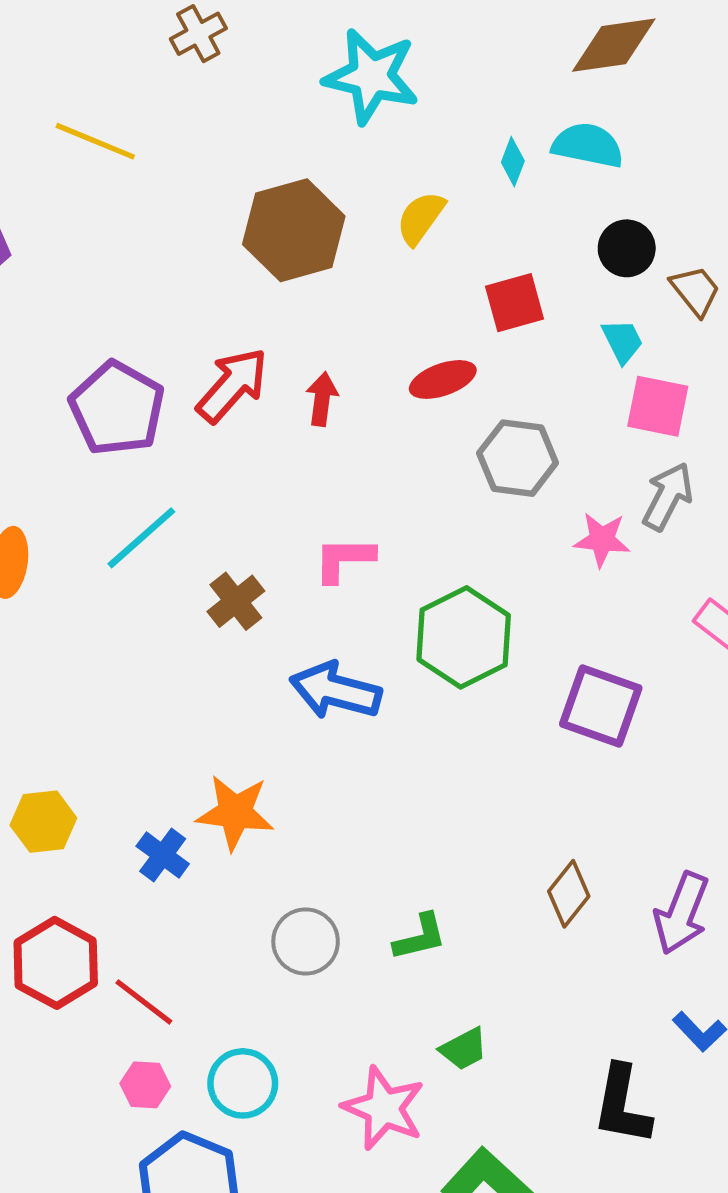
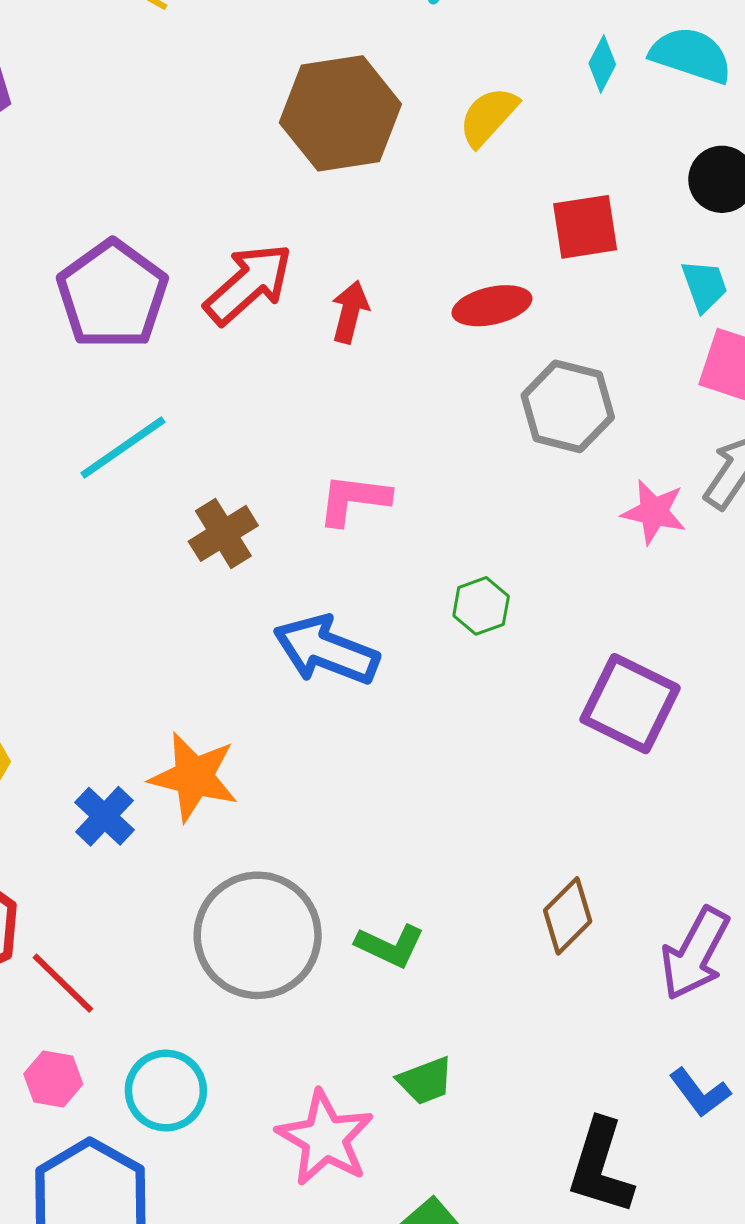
green hexagon: (464, 637) -> (481, 606), size x0.5
green L-shape: (420, 937) -> (390, 946), turned 32
gray circle: (306, 941) -> (258, 935), size x1.6

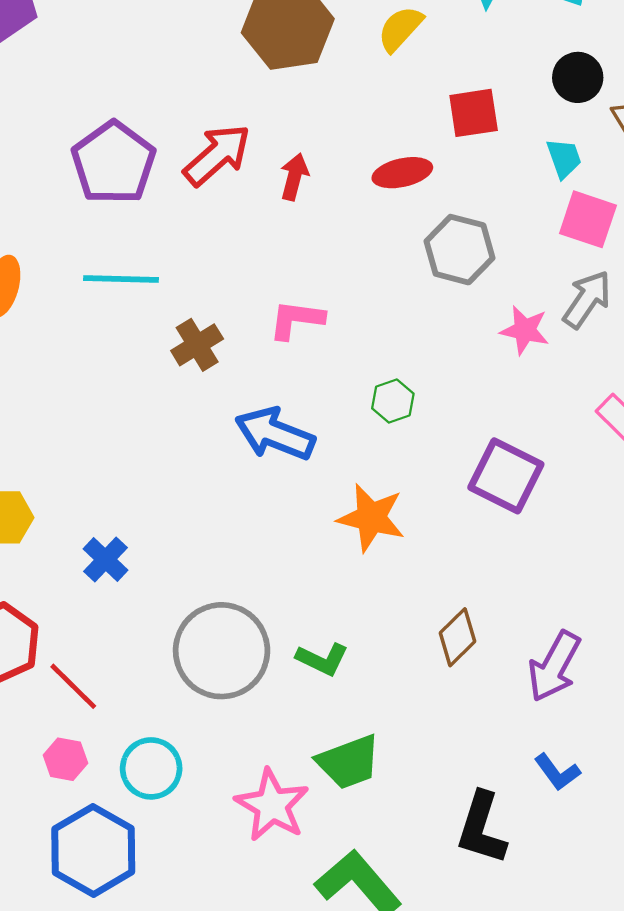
cyan line: (123, 447) -> (121, 279), turned 36
orange star: (194, 777) -> (371, 518), moved
green trapezoid: (425, 1081) -> (349, 762), size x1.5

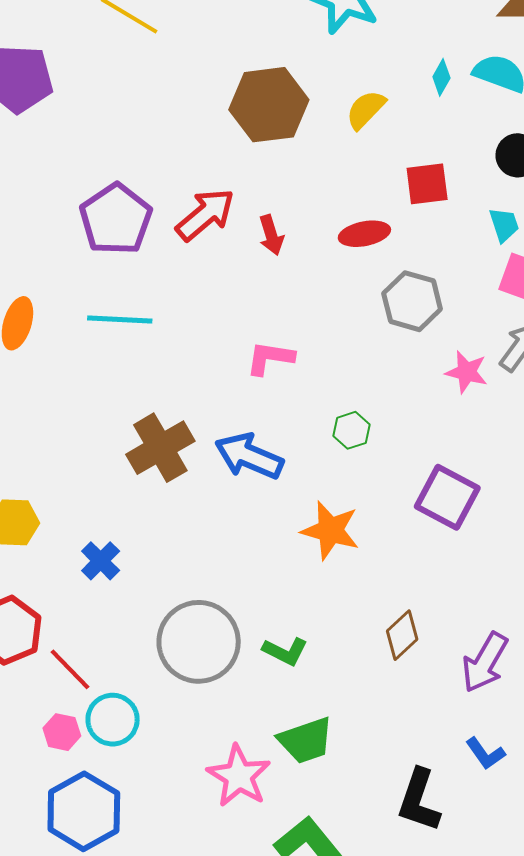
red arrow: (294, 177) -> (271, 235), turned 147
brown cross: (197, 345) -> (160, 448), moved, size x1.5
cyan circle: (151, 768) -> (113, 720), moved

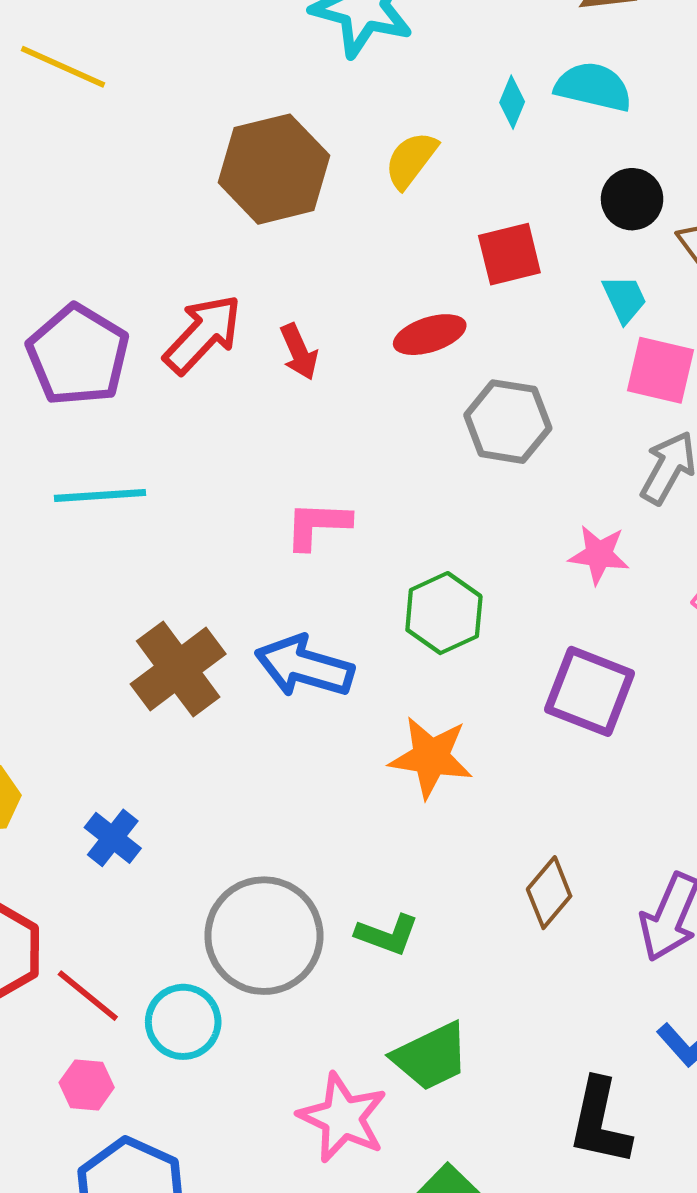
pink star: (467, 372) -> (599, 555), moved
green hexagon: (351, 430) -> (444, 613), size x1.5
cyan circle: (113, 720) -> (183, 1022), moved

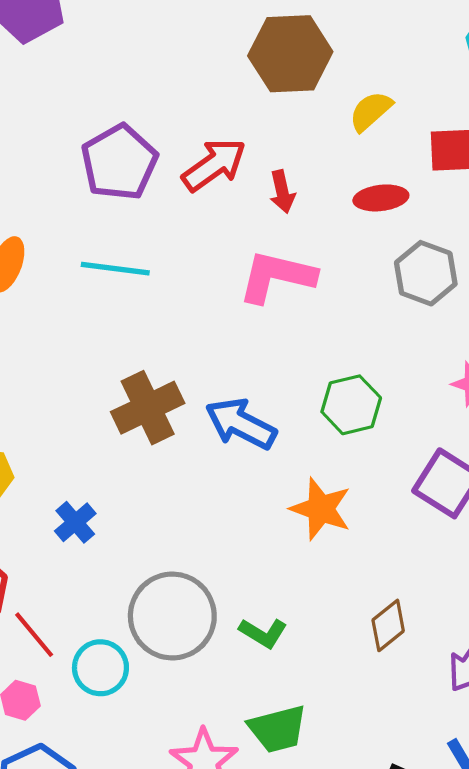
yellow semicircle: (411, 160) -> (371, 111), moved
pink L-shape: (318, 525) -> (277, 277), moved, size x1.5

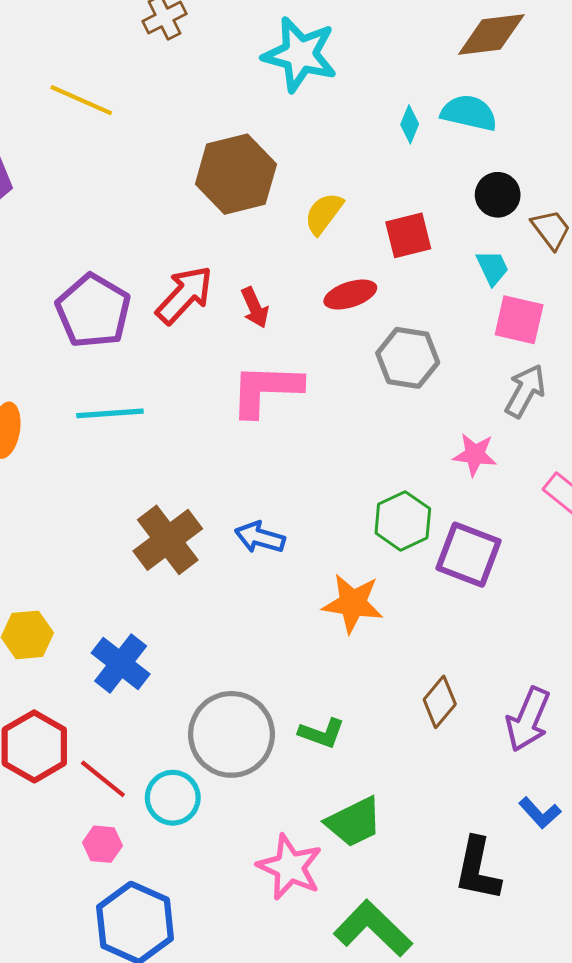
green hexagon: (351, 405) -> (403, 521), moved
blue arrow: (241, 424) -> (260, 537), size x0.7
blue cross: (75, 522) -> (121, 664), size x1.4

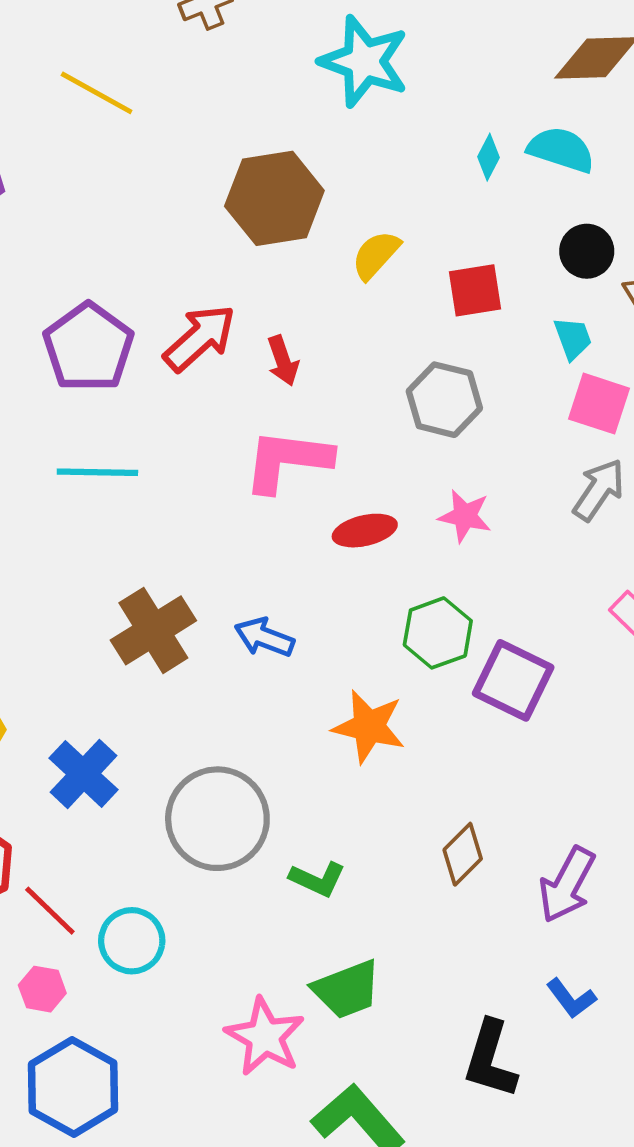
red ellipse: (350, 295) -> (365, 531), moved
gray hexagon: (408, 358) -> (444, 400), moved
pink star: (475, 455) -> (465, 516), moved
gray circle: (231, 734) -> (217, 819), moved

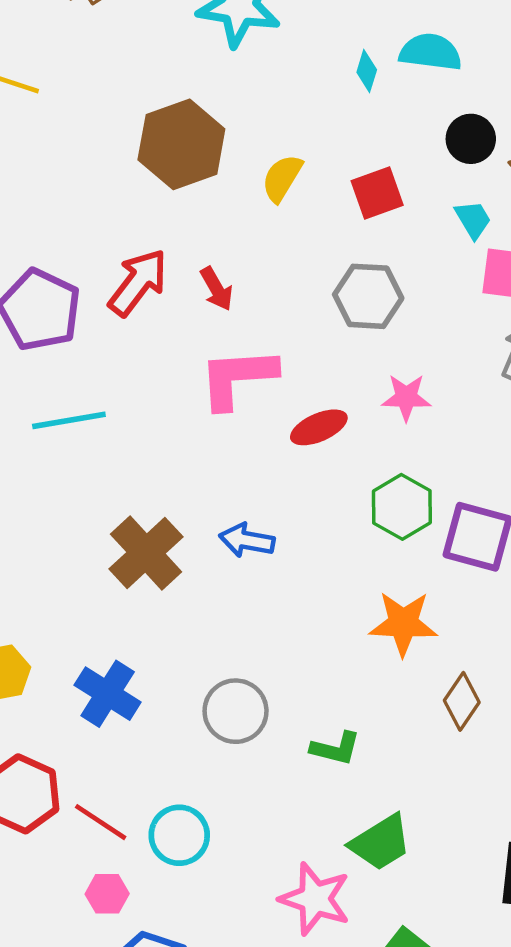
orange star: (369, 727) -> (403, 623), moved
gray circle: (217, 819) -> (236, 711), size x0.7

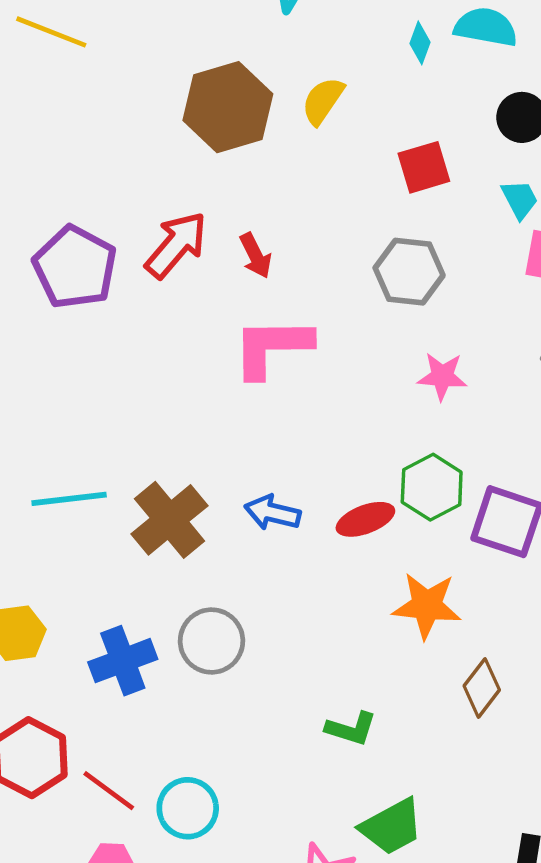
yellow semicircle: (282, 178) -> (323, 101), moved
cyan line: (69, 420) -> (69, 499), moved
red ellipse: (319, 427) -> (365, 519), moved
blue cross: (108, 694) -> (123, 661), turned 34
gray circle: (236, 711) -> (212, 641), moved

